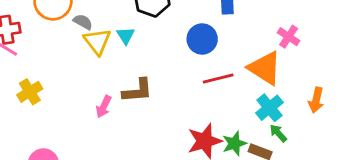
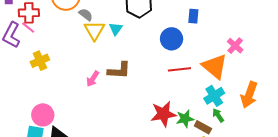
orange arrow: (316, 100) -> (249, 95), size x1.4

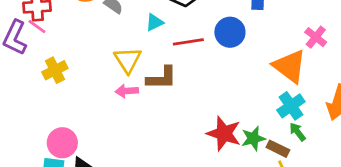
cyan triangle: (116, 29) -> (154, 22), turned 32
yellow triangle: (94, 30) -> (128, 60), moved
red line: (179, 69) -> (188, 42), moved
pink arrow: (93, 79) -> (127, 91), turned 56
red star: (163, 114) -> (224, 133), turned 30

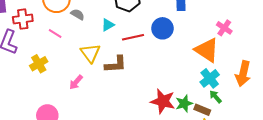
pink line: (37, 27) -> (55, 33), moved
pink arrow: (127, 91) -> (76, 82), moved, turned -42

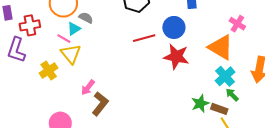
cyan triangle: (108, 25) -> (74, 29), moved
yellow triangle: (90, 53) -> (71, 54), moved
brown L-shape: (116, 64) -> (100, 104), moved, turned -45
red star: (163, 101) -> (176, 57), moved

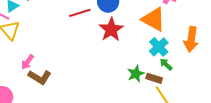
red star: (176, 57) -> (111, 29), turned 30
brown L-shape: (100, 104) -> (40, 77), turned 85

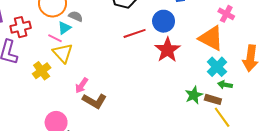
green arrow: (166, 64) -> (225, 85), turned -32

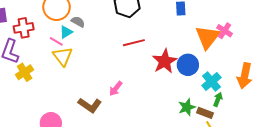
blue circle: (164, 21) -> (188, 65), moved
orange triangle: (211, 38) -> (207, 37), moved, turned 36
yellow cross: (42, 71) -> (25, 72), moved
green arrow: (225, 85) -> (218, 99), turned 96
pink arrow: (82, 86) -> (116, 89), moved

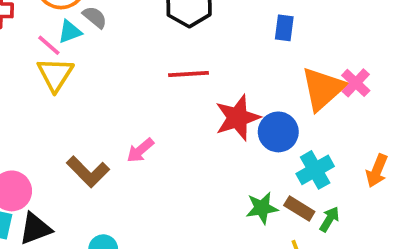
orange arrow: (245, 76) -> (377, 171), size x0.7
green arrow: (218, 99) -> (329, 219), moved
brown rectangle: (205, 113) -> (299, 209), moved

